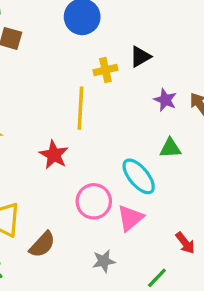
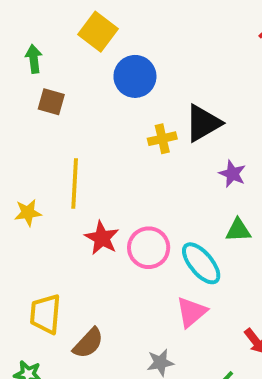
black triangle: (140, 57) -> (203, 123), size x1.5
yellow line: (80, 108) -> (75, 183), moved
pink circle: (94, 201) -> (149, 248), moved

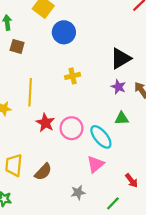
black triangle: (203, 123) -> (121, 58), moved
yellow cross: (162, 139) -> (73, 76), moved
brown semicircle: (88, 343) -> (43, 172), moved

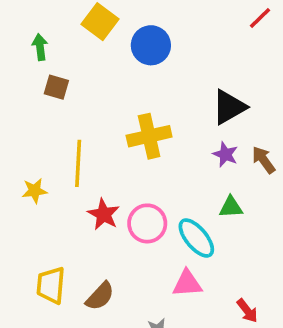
blue circle: (64, 32) -> (151, 45), moved
yellow cross: (73, 76) -> (149, 136), size x1.6
pink triangle: (95, 164) -> (187, 283), turned 36

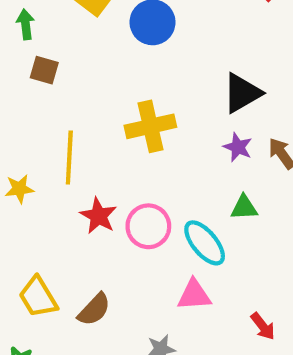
yellow trapezoid: (51, 285) -> (38, 297), turned -36

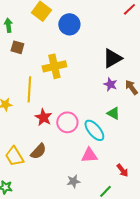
yellow cross: (150, 126) -> (54, 66), moved
green triangle: (244, 208) -> (113, 113), turned 32
brown semicircle: (94, 310) -> (38, 151), moved

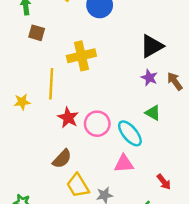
yellow trapezoid: (14, 156) -> (78, 185), moved

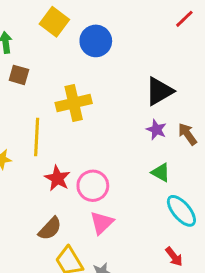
cyan ellipse: (130, 133) -> (181, 211), moved
pink triangle: (124, 164) -> (102, 223), moved, turned -40

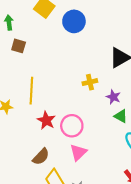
yellow cross: (74, 103) -> (90, 82), moved, size x0.6
purple star: (156, 130) -> (113, 97), moved

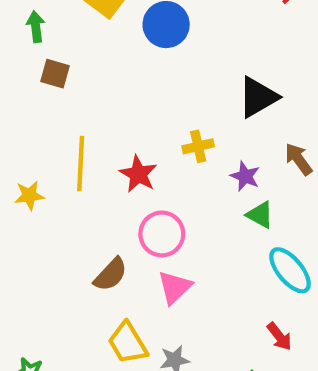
red star: (46, 120) -> (138, 174), moved
brown semicircle: (41, 157) -> (111, 275), moved

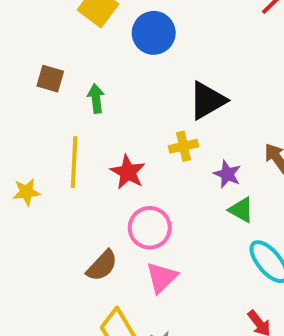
green arrow: (36, 27) -> (96, 99), moved
black triangle: (258, 97) -> (207, 100), moved

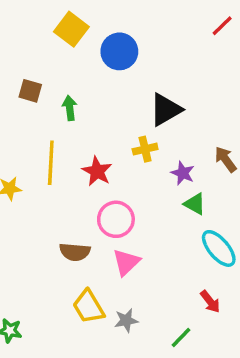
brown semicircle: (102, 266) -> (75, 252), turned 52

